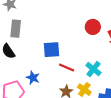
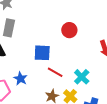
red circle: (93, 27) -> (69, 30), moved

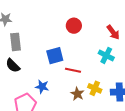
cyan cross: (82, 77) -> (106, 55), moved

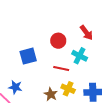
red circle: (74, 26) -> (58, 41), moved
red line: (73, 70) -> (61, 69), moved

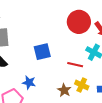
red circle: (58, 41) -> (79, 22), moved, size x1.5

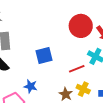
red line: (75, 65) -> (77, 69), turned -35

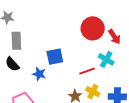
blue star: (31, 86) -> (39, 74), moved

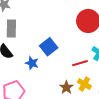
blue square: (55, 57) -> (49, 47), turned -30

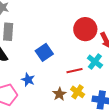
blue star: (32, 63) -> (28, 80), moved

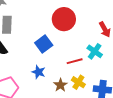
red circle: (85, 29) -> (64, 19), moved
blue star: (28, 80) -> (39, 72), moved

